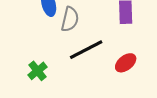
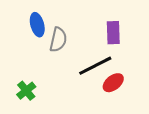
black line: (86, 50) -> (95, 66), moved

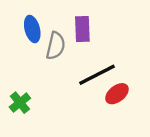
purple rectangle: (113, 33) -> (82, 29), moved

